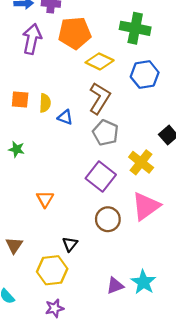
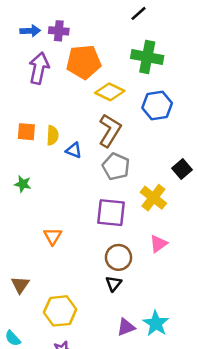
purple square: (101, 177) -> (111, 213), turned -32
pink triangle: (146, 206) -> (158, 244), size x0.6
black triangle: (70, 244) -> (114, 284), moved

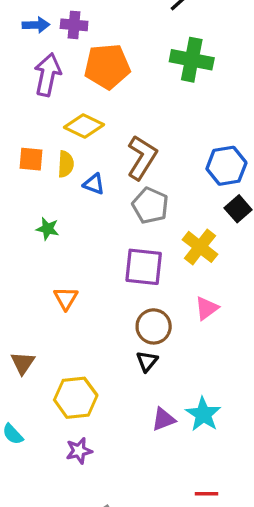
yellow diamond: (110, 92) -> (84, 126), moved
blue hexagon: (157, 106) -> (226, 166), moved
green star: (23, 184) -> (48, 229), moved

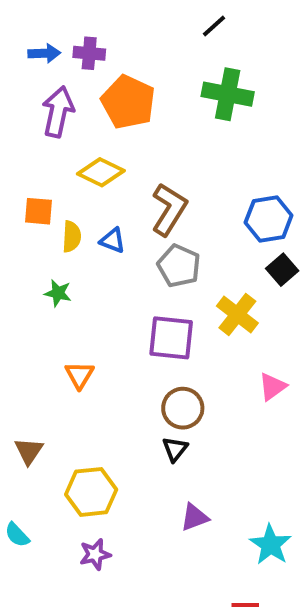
orange pentagon: (107, 66) -> (128, 102), turned 30
yellow semicircle: (66, 164) -> (72, 237), moved
pink triangle: (207, 308) -> (272, 387), moved
cyan star: (203, 414) -> (271, 545), moved

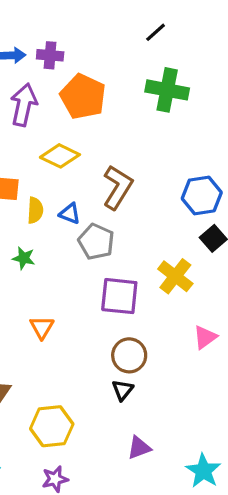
gray pentagon: (179, 266) -> (96, 242), moved

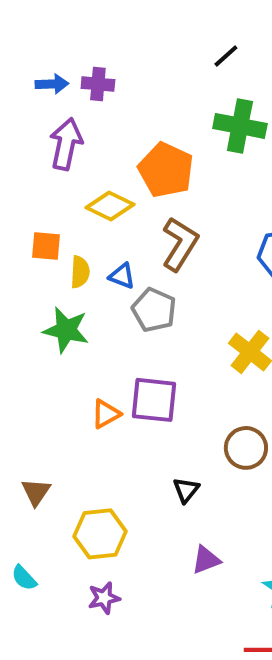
orange pentagon: (83, 97) -> (166, 170), moved
green star: (24, 258) -> (66, 330), size x1.6
purple square: (119, 296) -> (154, 400), moved
orange triangle: (42, 327) -> (106, 414), moved, turned 30
brown circle: (129, 355) -> (246, 448), moved

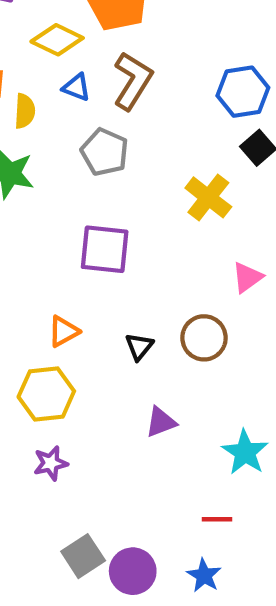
blue triangle: (122, 276) -> (77, 87), moved
orange triangle: (106, 414) -> (64, 331), moved
brown circle: (246, 448) -> (204, 338), moved

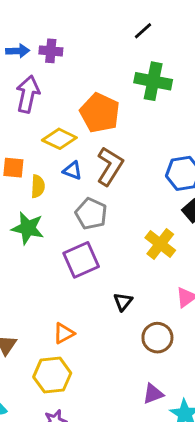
purple square: (105, 249) -> (81, 260), moved, turned -30
black triangle: (139, 347) -> (123, 302), moved
purple triangle: (161, 422) -> (153, 394), moved

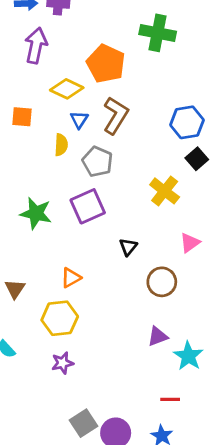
blue triangle: (72, 171) -> (79, 120), turned 42
yellow semicircle: (38, 186) -> (61, 145), moved
green star: (28, 228) -> (36, 213), moved

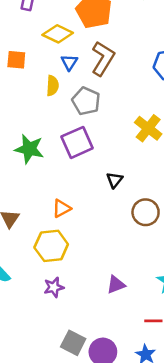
purple triangle: (158, 336) -> (116, 285), moved
gray square: (83, 423) -> (73, 343), turned -30

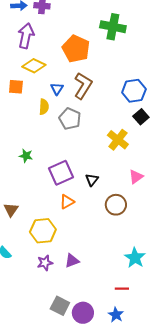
yellow diamond: (58, 34) -> (34, 66), moved
purple square: (77, 142) -> (61, 173), moved
green star: (29, 149) -> (26, 156), size x0.6
orange triangle: (62, 208) -> (67, 202), moved
purple triangle: (116, 285) -> (72, 261), moved

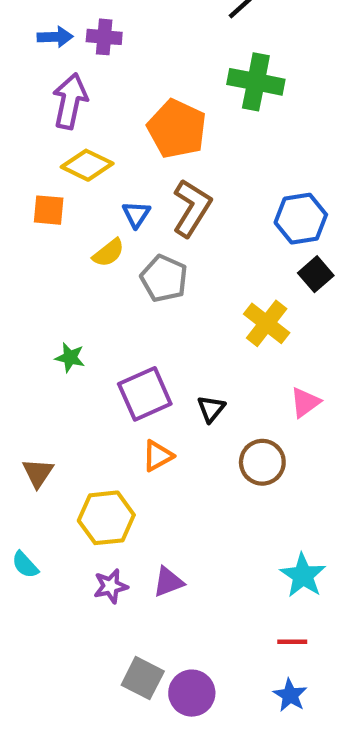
yellow semicircle: (44, 107) -> (108, 253), turned 49
red line: (122, 289) -> (292, 642), moved
blue star: (116, 315) -> (290, 695), moved

